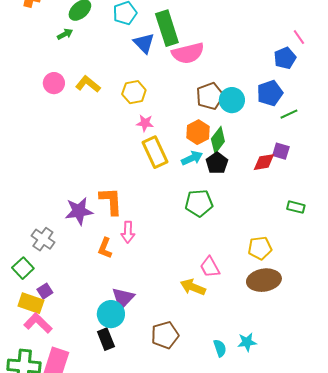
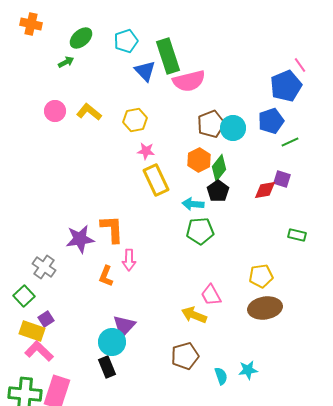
blue pentagon: (285, 58) -> (286, 86), size x1.4
cyan arrow: (192, 158) -> (193, 204), moved, turned -150
brown pentagon: (165, 335) -> (185, 356), moved

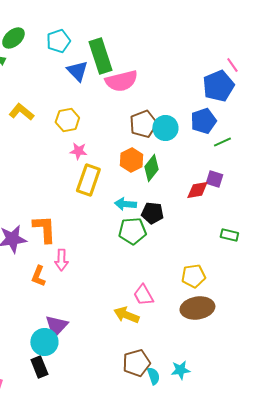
yellow rectangle: (156, 180) -> (88, 180), turned 44
black pentagon: (218, 191) -> (152, 213), moved, turned -30
brown pentagon: (185, 356) -> (136, 363), moved

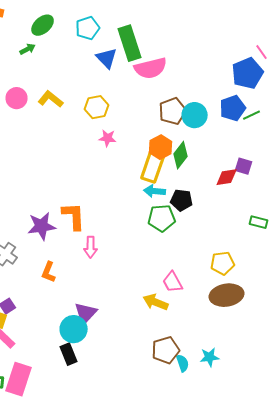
green line: (222, 142) -> (252, 115), moved
yellow rectangle: (88, 180) -> (153, 167), moved
orange L-shape: (38, 276) -> (49, 272), moved

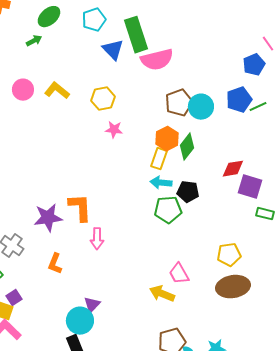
blue pentagon: (248, 73) -> (254, 65), size x0.7
purple square: (244, 166) -> (250, 187), moved, size x1.4
yellow rectangle: (153, 167) -> (159, 159), size x0.7
purple triangle: (86, 313) -> (92, 305), size x0.7

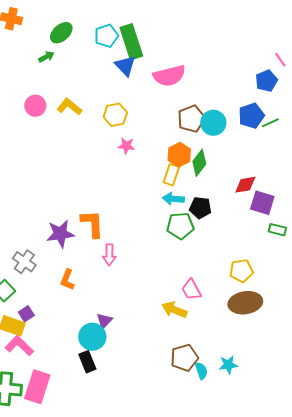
green rectangle: (136, 35) -> (131, 42), moved

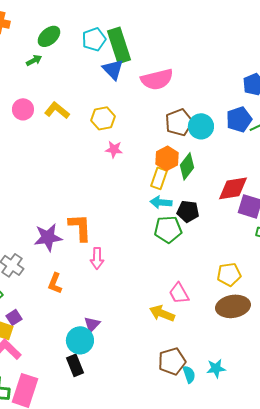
red diamond: (245, 185) -> (233, 188), size x1.4

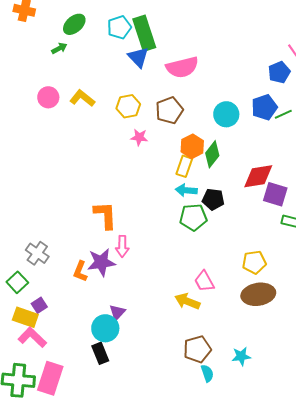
brown pentagon: (179, 122) -> (169, 110), moved
purple star: (48, 237) -> (101, 262), moved
cyan semicircle: (189, 374) -> (207, 373), moved

